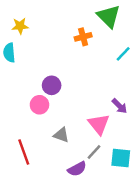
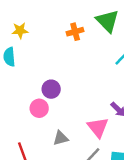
orange cross: (83, 37) -> (75, 32), moved
gray triangle: (61, 135) -> (61, 138), turned -35

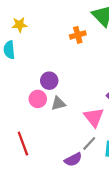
orange cross: (75, 32) -> (78, 35), moved
gray triangle: (61, 138) -> (58, 104), moved

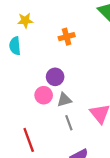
orange cross: (78, 35) -> (67, 37), moved
gray line: (89, 144) -> (69, 123), moved, turned -63

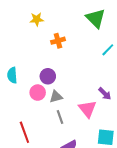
yellow star: (25, 21) -> (37, 19), moved
cyan semicircle: (15, 46) -> (12, 75), moved

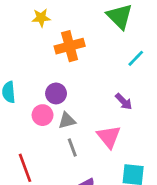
orange cross: (58, 41) -> (70, 46), size x1.5
purple arrow: (105, 94) -> (124, 102), moved

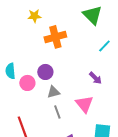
pink circle: (43, 115) -> (27, 83), moved

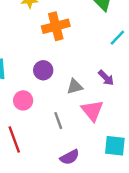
pink circle: (27, 83) -> (23, 100), moved
gray triangle: (53, 92) -> (75, 87), moved

